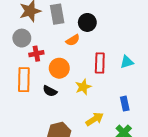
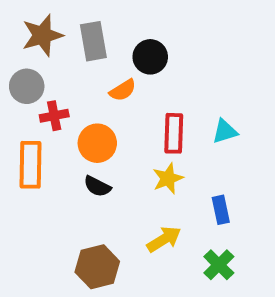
yellow star: (83, 87) -> (168, 178), moved
black semicircle: (50, 91) -> (97, 186), moved

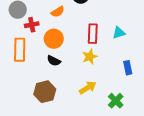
orange semicircle: (123, 90) -> (58, 12), moved
blue rectangle: (221, 210) -> (128, 68), moved
brown hexagon: (97, 267) -> (45, 92), moved

